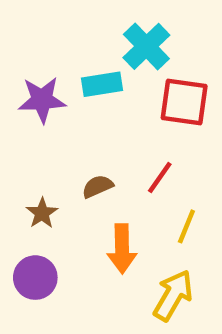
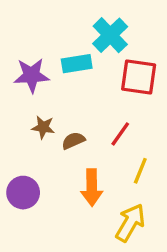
brown star: (42, 213) -> (43, 127), moved, turned -30
purple circle: (35, 278) -> (23, 193), moved

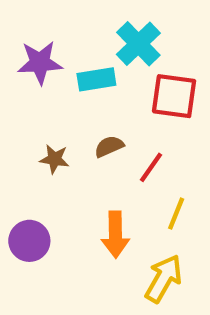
purple star: (31, 75) -> (40, 63), moved
brown semicircle: (73, 141) -> (109, 146), moved

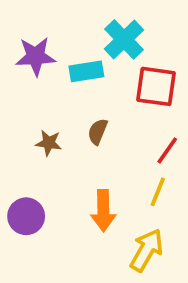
brown semicircle: (109, 146) -> (98, 132), turned -44
red line: (151, 167) -> (167, 150), moved

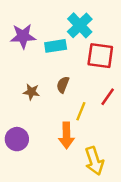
yellow line: (158, 192) -> (81, 111), moved
yellow arrow: (147, 250) -> (94, 161), turned 132

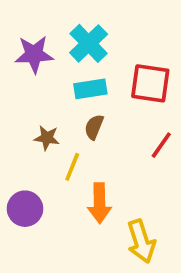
cyan cross: (80, 25) -> (89, 43), moved
cyan rectangle: (56, 46) -> (90, 89), moved
yellow line: (81, 111) -> (72, 167), moved

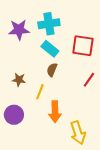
cyan cross: (89, 43) -> (49, 24), turned 35
cyan rectangle: (90, 89) -> (50, 49), turned 48
brown star: (47, 138) -> (19, 80), moved

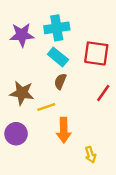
brown star: (19, 80) -> (22, 93), size x1.5
yellow line: (40, 92) -> (46, 107), turned 49
yellow arrow: (78, 133) -> (90, 155), size x0.6

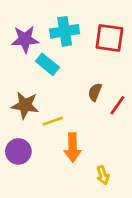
red square: (96, 53) -> (109, 38), moved
cyan rectangle: (58, 57) -> (47, 64), moved
brown semicircle: (60, 81) -> (95, 92), moved

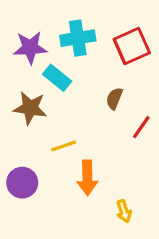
red square: (109, 38) -> (132, 46), turned -32
brown semicircle: (95, 92) -> (114, 98), moved
brown star: (25, 105) -> (30, 108), moved

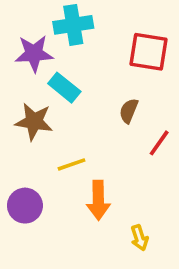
cyan cross: (78, 38) -> (73, 25), moved
red square: (132, 46) -> (148, 52), turned 33

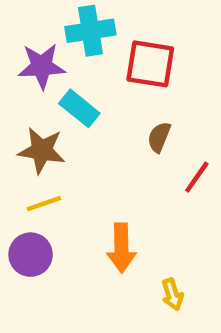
red square: (148, 52) -> (150, 64), moved
yellow line: (71, 164) -> (44, 204), moved

